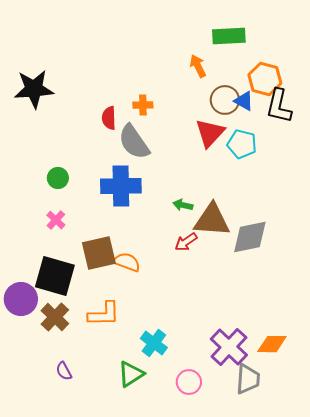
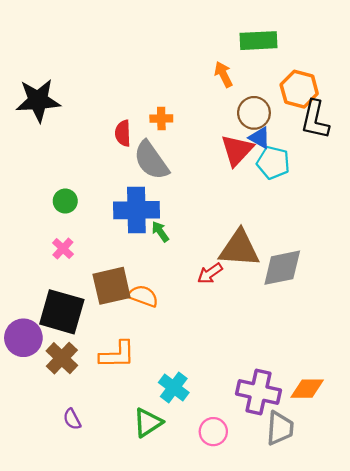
blue triangle: (244, 101) -> (260, 138), moved
green arrow: (183, 205) -> (160, 232), moved, turned 42
purple cross: (229, 347) -> (258, 392), turned -30

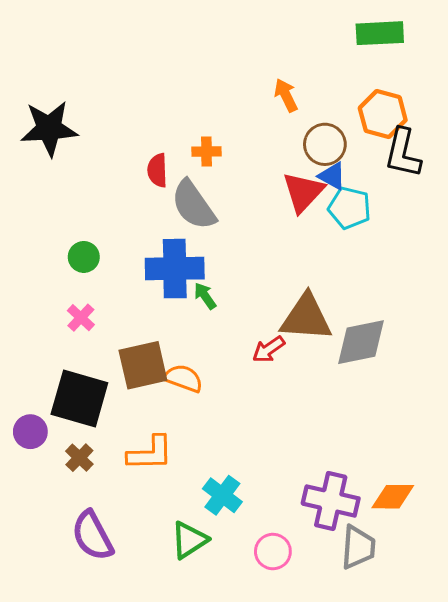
green rectangle: (258, 41) -> (380, 33), moved
purple circle: (23, 338) -> (30, 432), size x0.7
brown cross: (62, 358) -> (79, 458), size x0.7
purple semicircle: (72, 419) -> (92, 536), size x1.8

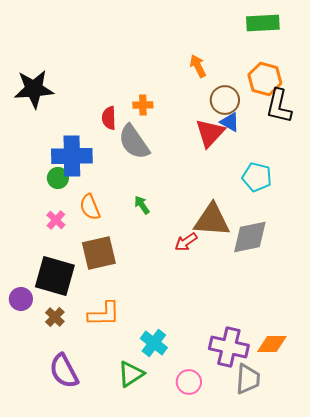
cyan pentagon: (349, 208) -> (257, 177), moved
blue cross: (175, 269) -> (72, 156), moved
orange semicircle: (183, 378) -> (90, 207), moved, turned -132

